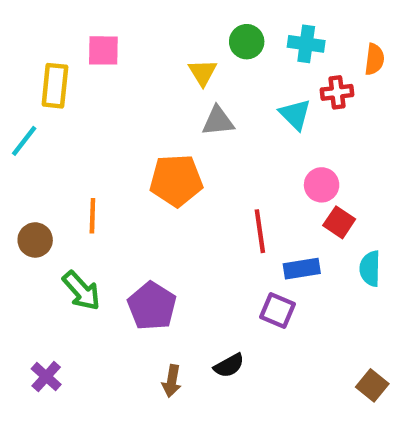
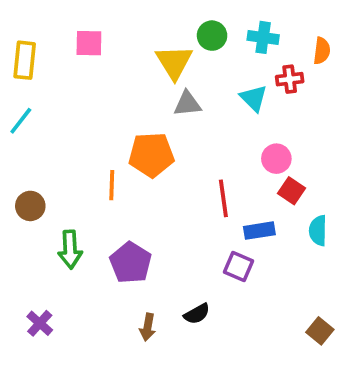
yellow triangle: (203, 73) -> (174, 62), size x1.5
yellow rectangle: (55, 86) -> (25, 60), moved
orange line: (92, 216) -> (112, 185), moved
green arrow: (81, 291) -> (70, 249), turned 39

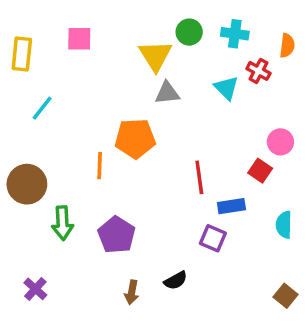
red cross: (290, 79) -> (258, 71), turned 35
cyan line: (21, 121) -> (42, 108), moved
pink circle: (276, 159) -> (280, 142), moved
brown circle: (30, 206) -> (27, 184), size x1.5
cyan semicircle: (318, 231) -> (284, 225), moved

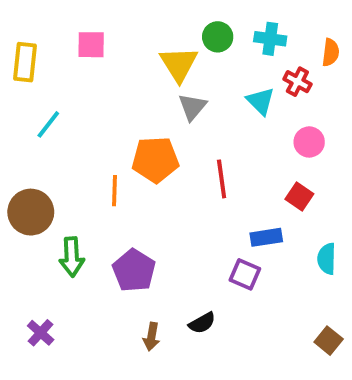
gray triangle: (167, 93) -> (192, 107), turned -44
pink circle: (280, 142) -> (309, 142), moved
red line: (199, 177) -> (222, 179), moved

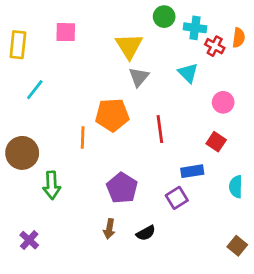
green circle: (218, 37) -> (164, 17), moved
red cross: (297, 82) -> (215, 46), moved
purple pentagon: (134, 270) -> (122, 188), moved
purple square: (245, 274) -> (177, 198), turned 35
brown arrow: (151, 337) -> (109, 229), moved

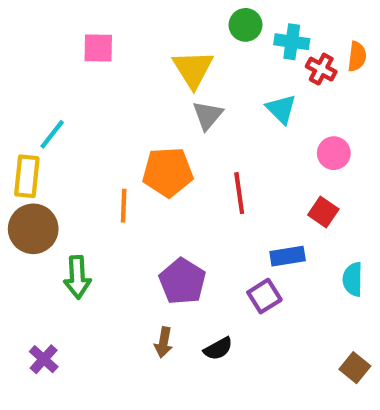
yellow rectangle: (18, 45) -> (27, 176), moved

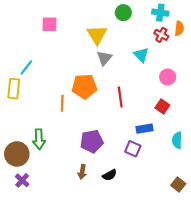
cyan cross: (292, 42) -> (160, 13), moved
brown circle: (33, 229) -> (17, 154), moved
purple pentagon: (182, 281) -> (92, 141), turned 30
purple square: (264, 296) -> (133, 149), turned -35

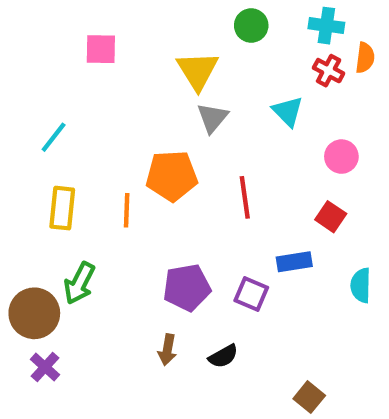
yellow rectangle: (14, 89) -> (62, 208), moved
green arrow: (39, 139) -> (79, 283), turned 30
purple square: (133, 149) -> (251, 294), moved
brown square: (178, 185) -> (309, 397), moved

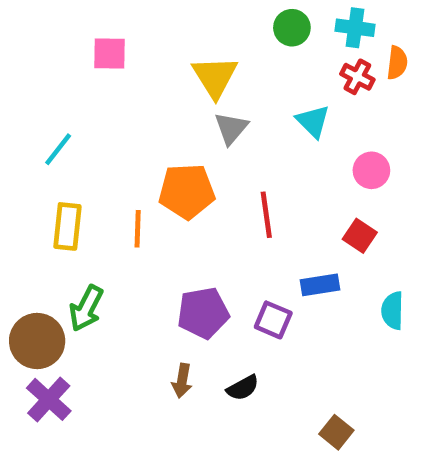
green circle: (251, 26) -> (292, 28), moved
purple cross: (45, 367) -> (49, 399), size x1.4

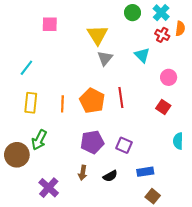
cyan cross: (355, 28) -> (161, 13), turned 35
orange pentagon: (187, 191) -> (92, 101), moved, turned 30
blue rectangle: (320, 285) -> (145, 172), moved
purple cross: (49, 399) -> (49, 188), moved

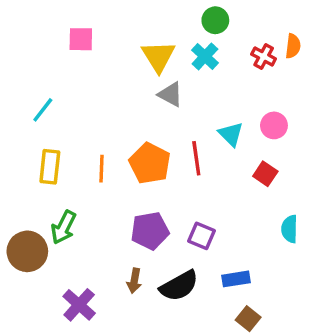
cyan cross: (161, 13) -> (205, 56), moved
cyan triangle: (142, 55) -> (231, 134), moved
gray triangle: (105, 58) -> (170, 94), turned -42
black semicircle: (110, 176) -> (179, 286), size x1.6

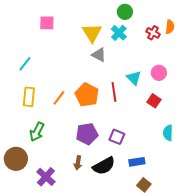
orange line: (101, 169) -> (59, 98), turned 35
brown circle: (27, 251) -> (16, 159), moved

